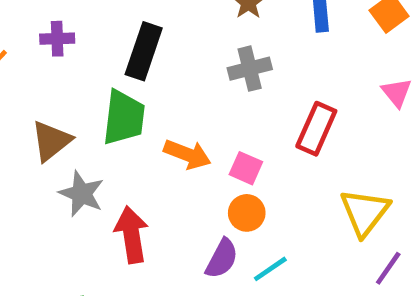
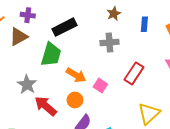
black rectangle: (144, 51) -> (65, 27), turned 35
brown triangle: (51, 141) -> (19, 37), moved
orange circle: (247, 213) -> (75, 100), moved
red arrow: (131, 235) -> (46, 106), turned -50

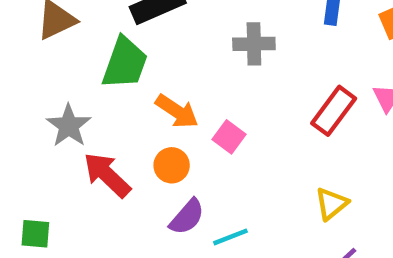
red rectangle: (134, 73) -> (334, 111), moved
yellow triangle: (149, 113) -> (331, 204), size x0.7

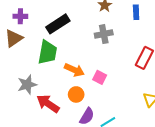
gray star: (69, 126) -> (27, 85), turned 30

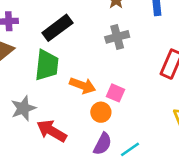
orange circle: (76, 94) -> (101, 112), moved

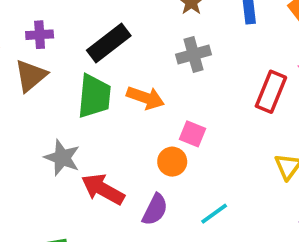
orange arrow: (83, 85) -> (145, 98), moved
gray star: (23, 108) -> (62, 158), turned -30
purple semicircle: (103, 144) -> (155, 210), moved

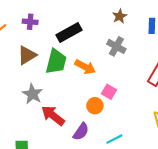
gray cross: (194, 55) -> (116, 46), turned 36
brown triangle: (31, 76) -> (27, 55), moved

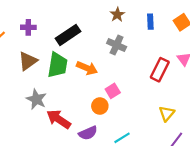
pink square: (109, 92) -> (113, 91), turned 32
purple semicircle: (81, 132) -> (88, 133), turned 36

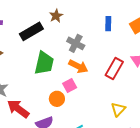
brown star: (117, 15) -> (56, 16), moved
green trapezoid: (57, 65) -> (44, 63), moved
orange arrow: (87, 68) -> (78, 66), moved

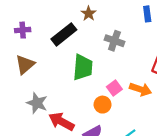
orange arrow: (78, 66) -> (141, 89), moved

